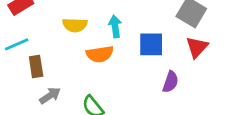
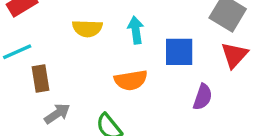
orange semicircle: (100, 54) -> (131, 80), moved

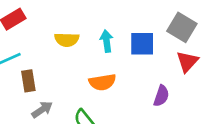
blue square: (179, 52) -> (142, 44), moved

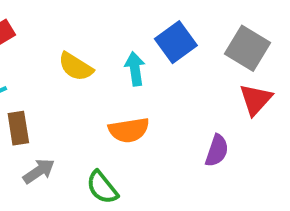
yellow semicircle: (67, 40) -> (76, 67), turned 30
blue square: (142, 44) -> (176, 42), moved, turned -36

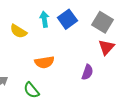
cyan arrow: (135, 69) -> (44, 19), moved

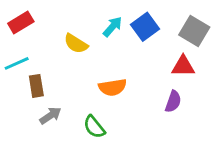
cyan arrow: (44, 19) -> (113, 27), turned 49
red triangle: (106, 47) -> (183, 66), moved, turned 48

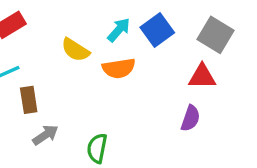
orange semicircle: (113, 87) -> (119, 68), moved
green semicircle: (94, 127) -> (97, 148), turned 50

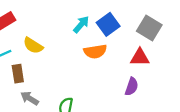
yellow semicircle: (75, 50) -> (33, 46), moved
orange semicircle: (119, 68) -> (95, 51), moved
gray arrow: (45, 135) -> (30, 98), turned -114

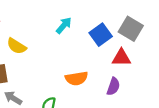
blue square: (108, 24) -> (101, 35), moved
orange semicircle: (95, 51) -> (76, 78), moved

